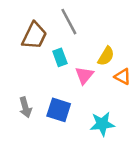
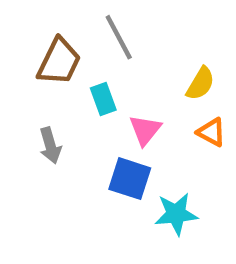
yellow semicircle: (106, 56) -> (200, 84), moved
gray arrow: (25, 107) -> (50, 145), moved
blue square: (59, 110) -> (130, 179), moved

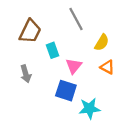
gray line: (119, 37) -> (76, 19), moved

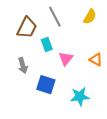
gray line: (76, 19) -> (55, 17), moved
yellow semicircle: (102, 42) -> (90, 17), moved
blue square: (66, 91) -> (46, 85), moved

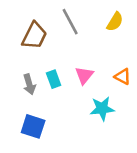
cyan rectangle: (47, 45) -> (54, 79), moved
blue square: (46, 85) -> (33, 126), moved
cyan star: (80, 97) -> (102, 109), moved

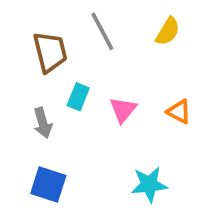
brown trapezoid: (34, 36) -> (50, 52), turned -40
cyan rectangle: (54, 79) -> (78, 97), moved, turned 42
cyan star: (102, 109) -> (149, 184), moved

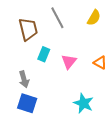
gray arrow: (43, 123) -> (24, 79), moved
cyan star: (149, 184) -> (83, 103), turned 30

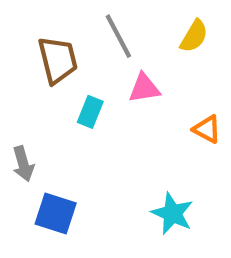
pink triangle: (69, 62) -> (144, 88), moved, turned 42
gray arrow: (24, 79) -> (23, 164), moved

